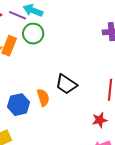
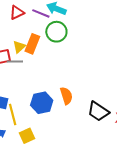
black trapezoid: (66, 84) -> (98, 111), moved

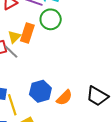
gray line: (15, 61) -> (11, 52), turned 49
orange semicircle: (66, 96) -> (64, 98), moved, turned 66

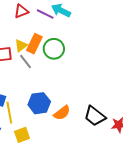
green circle: (51, 19) -> (54, 49), moved
gray line: (11, 52) -> (26, 62), moved

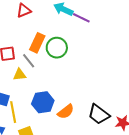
purple line: (45, 14) -> (81, 18), moved
yellow triangle: (21, 46) -> (20, 75), moved, turned 32

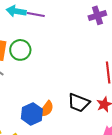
blue hexagon: (43, 102) -> (32, 114), moved

